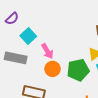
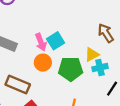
cyan square: (28, 36) -> (56, 41), moved

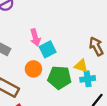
pink arrow: (41, 42) -> (35, 37), moved
yellow triangle: (92, 55) -> (81, 66), turned 40

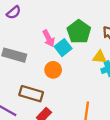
green pentagon: (59, 78) -> (79, 32), moved, turned -30

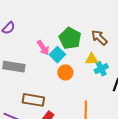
orange circle: (53, 70) -> (65, 72), moved

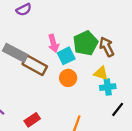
brown arrow: (99, 38) -> (107, 47), moved
brown rectangle: (33, 100) -> (35, 65), moved

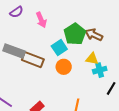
pink arrow: (53, 43) -> (41, 20), moved
brown arrow: (107, 47) -> (94, 35), turned -30

